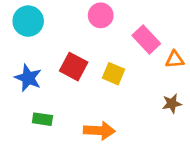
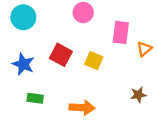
pink rectangle: (146, 40) -> (121, 32), turned 50
orange triangle: (175, 59) -> (144, 49), turned -35
brown star: (172, 104) -> (138, 95), moved

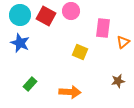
red square: (61, 55) -> (46, 16), moved
blue star: (23, 64) -> (20, 43), moved
green rectangle: (35, 98) -> (30, 84), turned -56

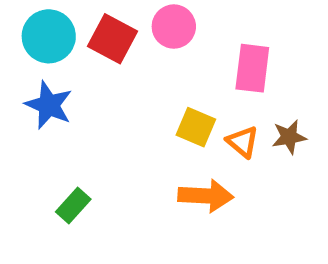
orange triangle: (123, 42) -> (242, 142), moved, turned -40
brown star: (118, 81) -> (289, 137), moved
orange arrow: (70, 92) -> (206, 196), moved

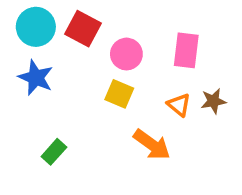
pink circle: (174, 27) -> (126, 54), moved
yellow square: (196, 127) -> (119, 94), moved
orange arrow: (206, 196) -> (152, 145), turned 33

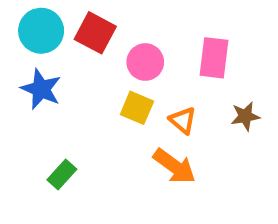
orange triangle: (179, 105) -> (183, 120), moved

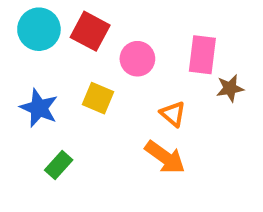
blue star: (41, 89) -> (39, 108), moved
yellow square: (137, 108) -> (98, 98), moved
brown star: (245, 116) -> (230, 88), moved

